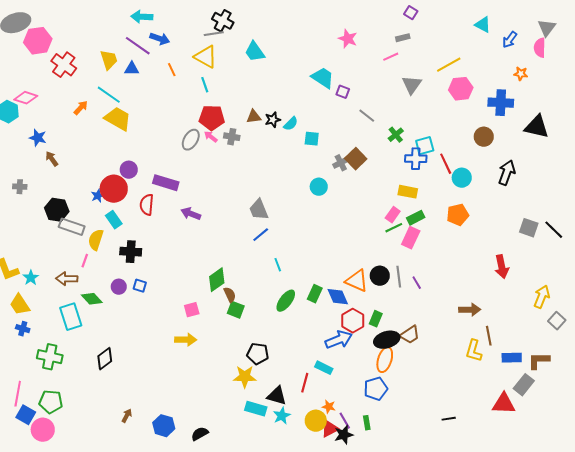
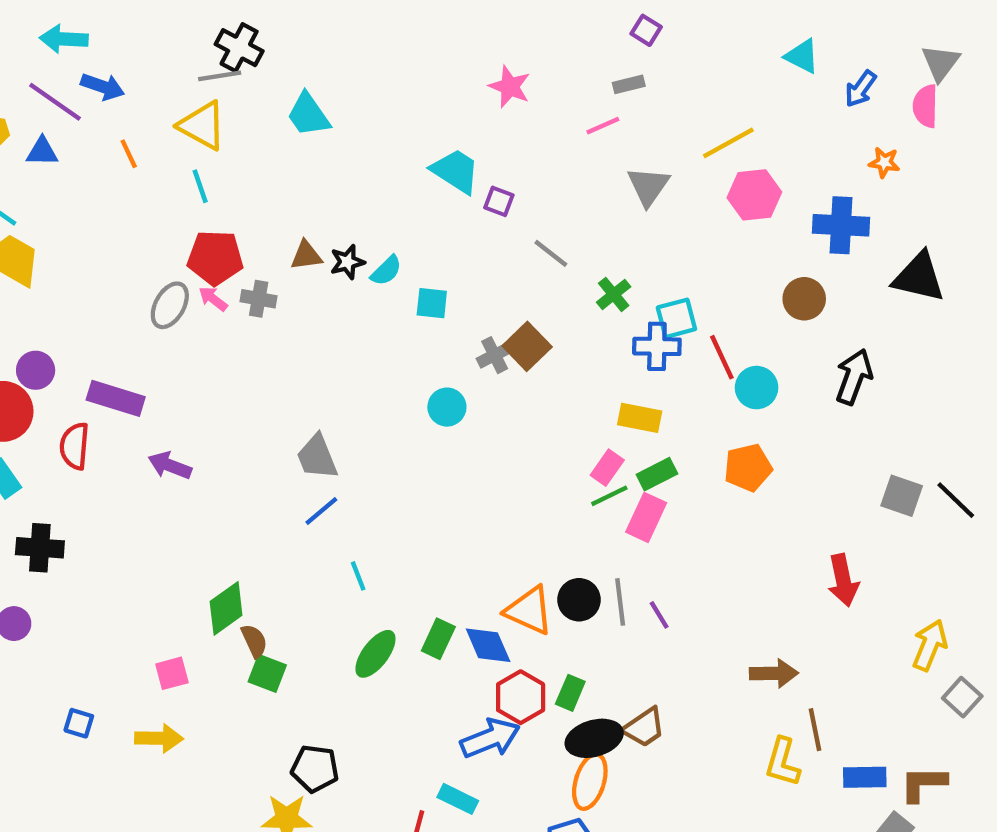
blue square: (140, 286) -> (79, 723), moved

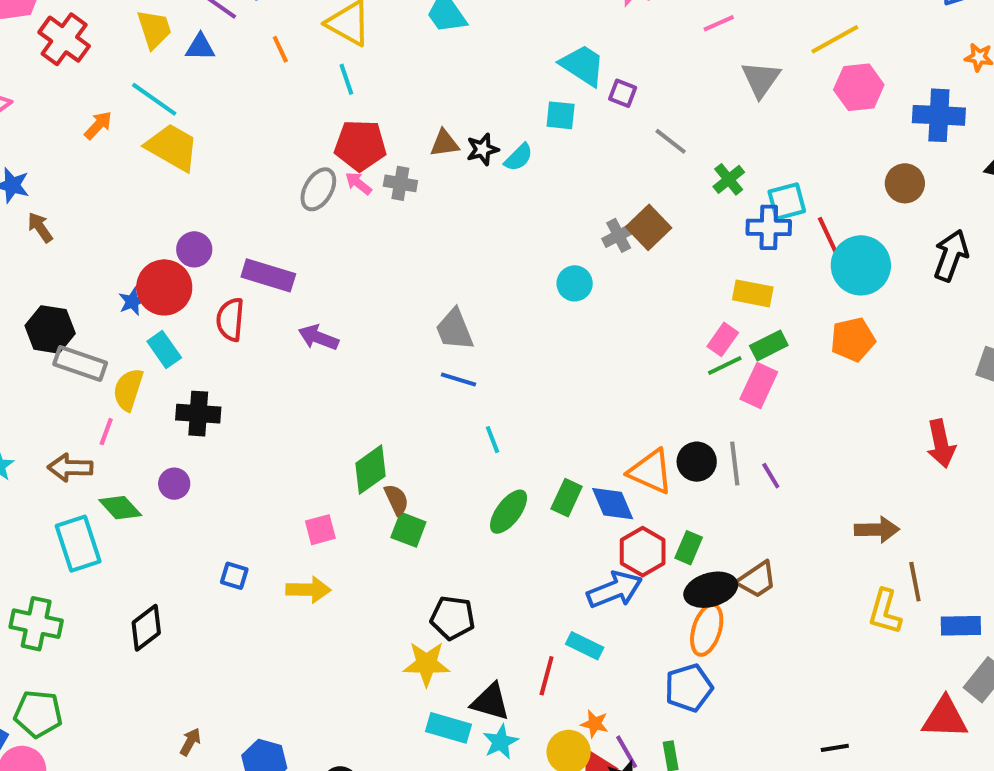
cyan square: (432, 303) -> (561, 115), moved
cyan circle: (757, 388) -> (861, 265), size x1.5
blue line: (321, 511) -> (458, 380), turned 57

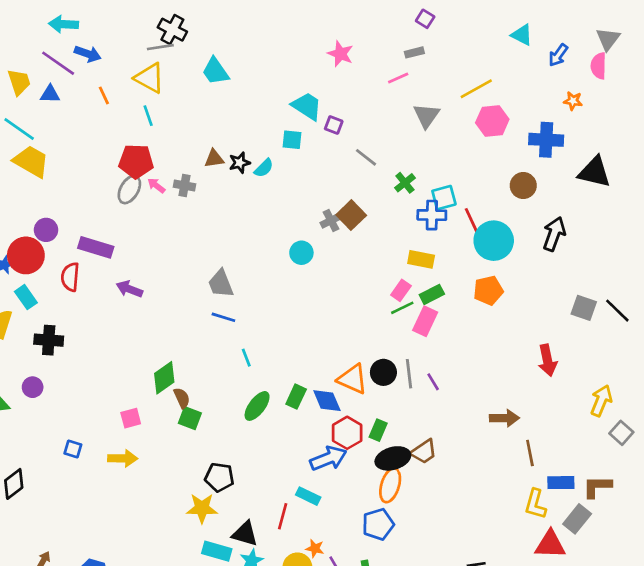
red pentagon: (360, 145) -> (136, 161), moved
yellow L-shape: (885, 612) -> (535, 504), moved

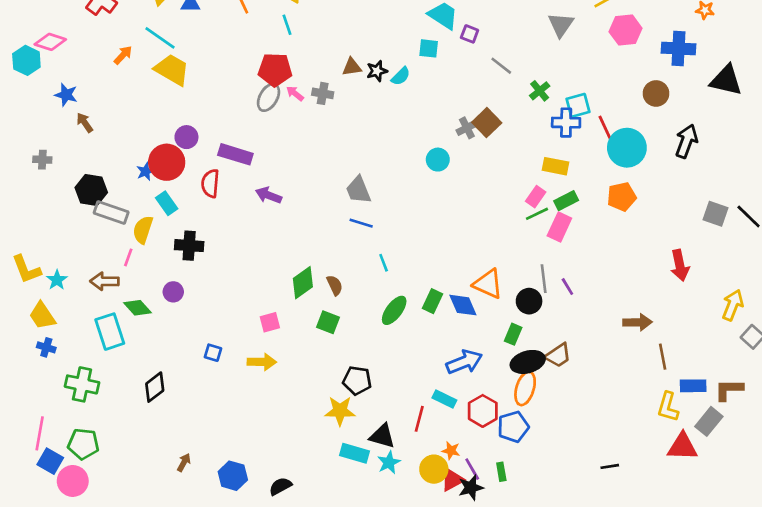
black circle: (383, 372) -> (529, 301), moved
brown semicircle: (182, 398) -> (335, 285), moved
red hexagon: (347, 433) -> (483, 411), moved

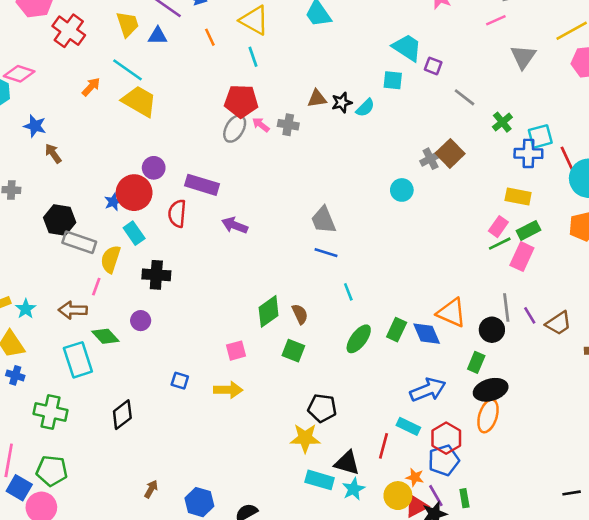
brown trapezoid: (558, 355) -> (559, 323), moved
blue pentagon: (513, 427) -> (444, 460), moved

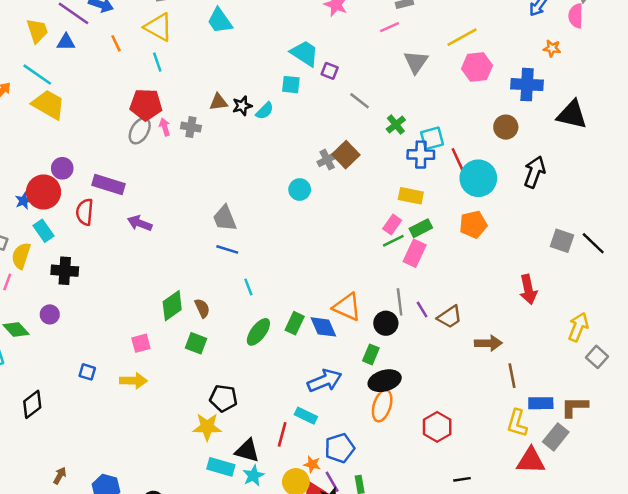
pink arrow: (261, 125) -> (165, 127), turned 35
red hexagon: (446, 438) -> (437, 427), moved

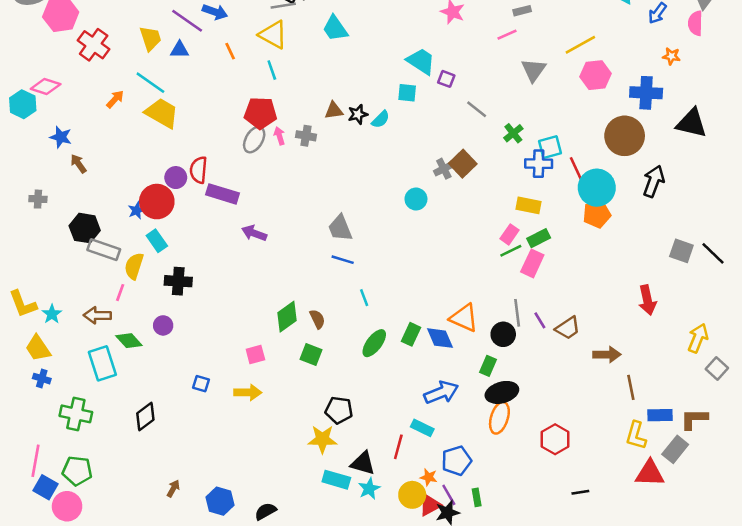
brown circle: (506, 127) -> (625, 136), size x1.6
red semicircle: (85, 212) -> (199, 170), moved
orange pentagon: (473, 224) -> (597, 214), moved

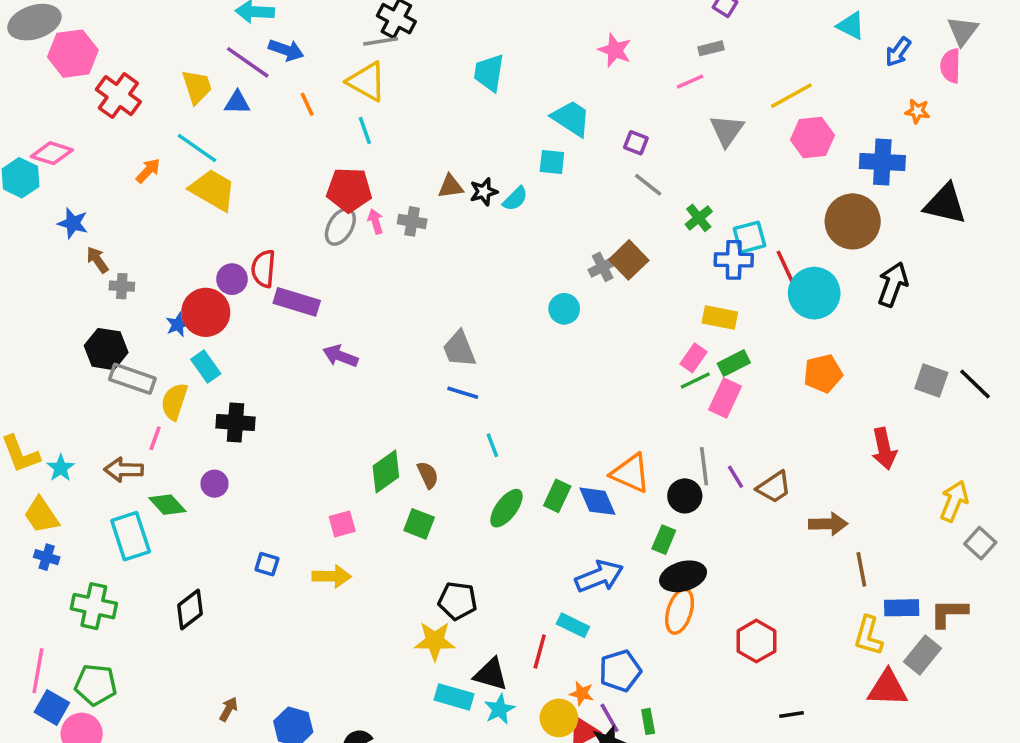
cyan trapezoid: (335, 28) -> (489, 73), moved, turned 44
purple square: (446, 79) -> (636, 143), moved
gray cross: (38, 199) -> (122, 286), moved
orange pentagon: (597, 214) -> (823, 374), moved

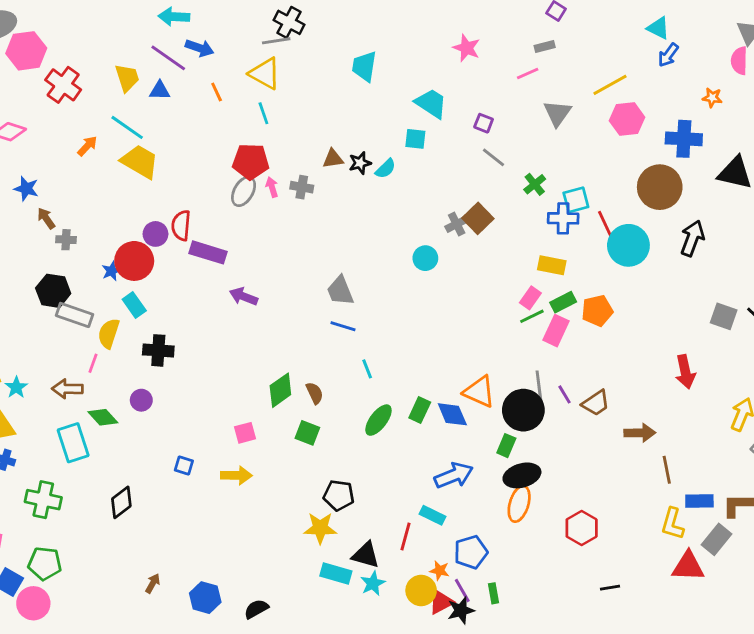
blue arrow: (898, 52) -> (668, 55), moved
orange pentagon: (823, 374) -> (597, 311), moved
black circle: (685, 496) -> (523, 410), size x1.5

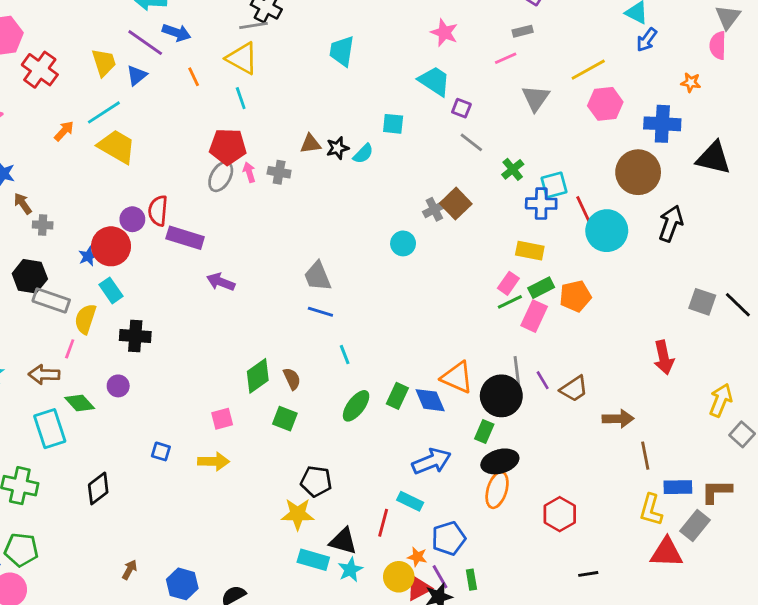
blue triangle: (160, 91) -> (137, 75), turned -40
cyan trapezoid: (431, 103) -> (434, 81), moved
cyan line: (127, 127) -> (104, 112), turned -68

